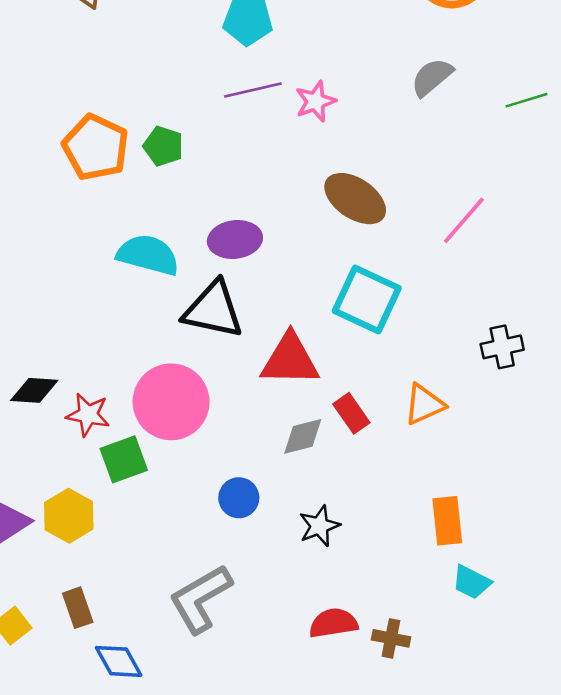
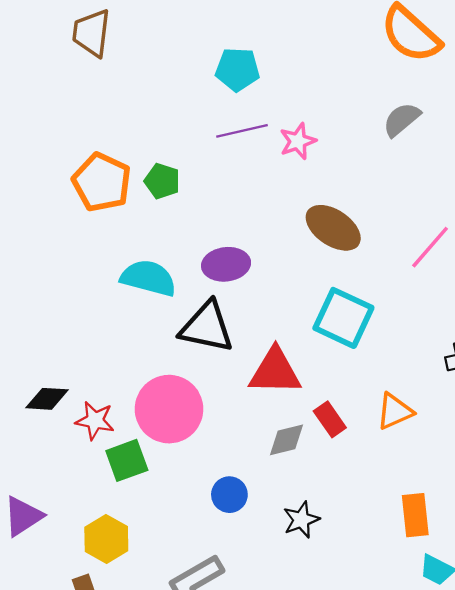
yellow hexagon: (69, 516) -> (106, 539), moved

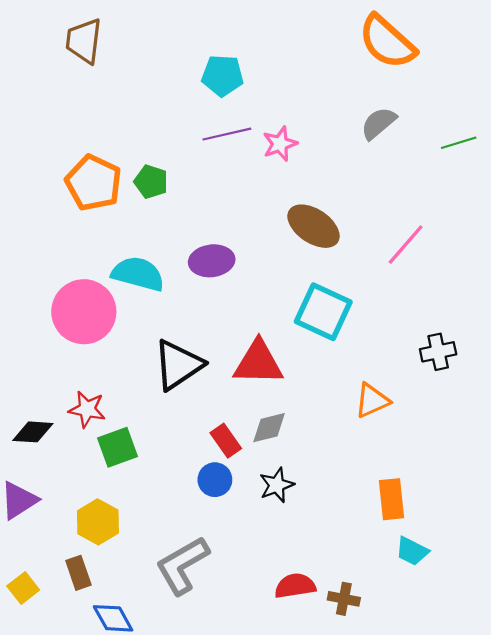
black triangle: (207, 327) -> (178, 365), moved, turned -46
black diamond: (47, 399) -> (33, 432), moved
pink circle: (169, 409) -> (84, 312), moved
red rectangle: (330, 419) -> (226, 441), moved
black star: (301, 520) -> (277, 485), moved

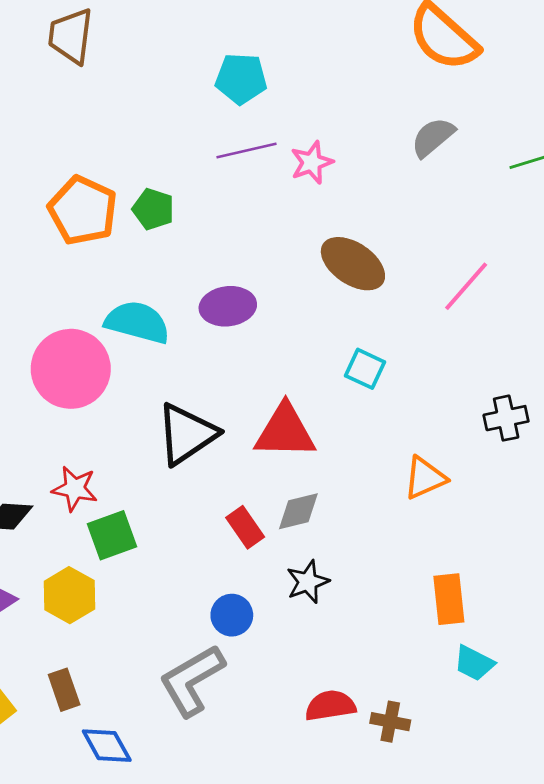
cyan square: (323, 312) -> (365, 369), size x0.6
blue circle: (215, 480) -> (232, 615), moved
yellow hexagon: (98, 522) -> (69, 595), moved

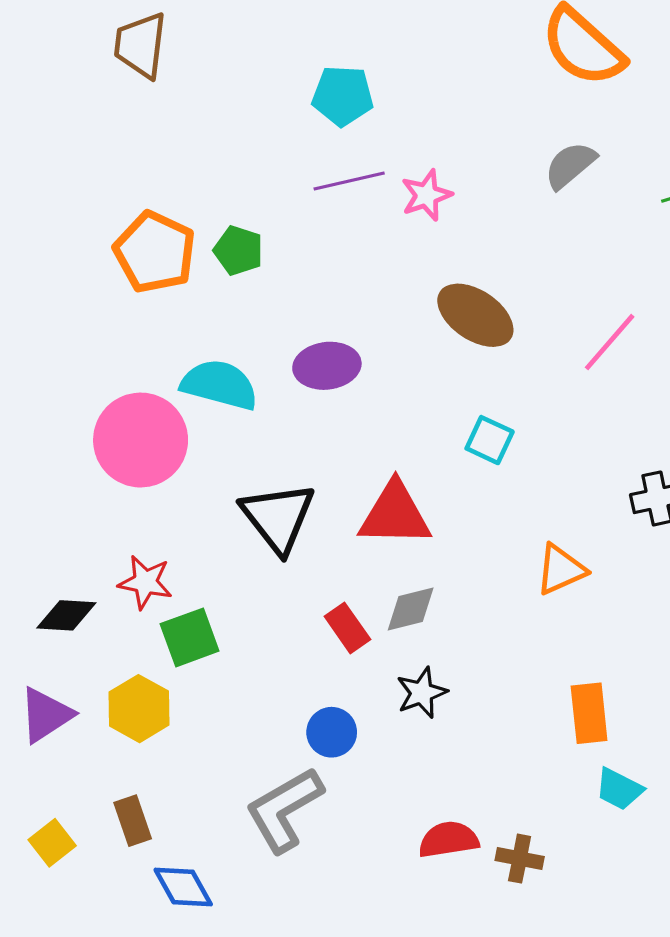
black triangle: (187, 434) -> (278, 517), turned -34

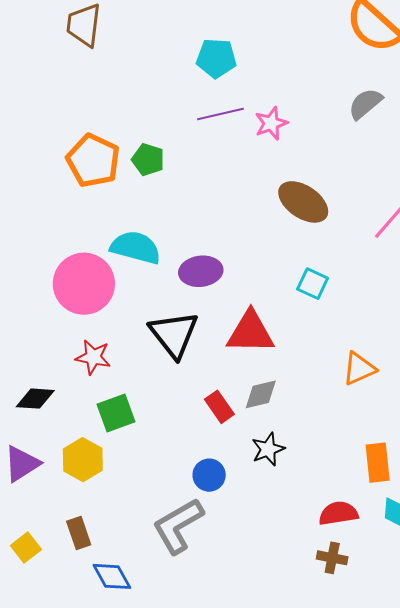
purple ellipse: (327, 366) -> (201, 271), moved
red star: (145, 582) -> (93, 357), moved
red semicircle: (449, 840) -> (338, 513), moved

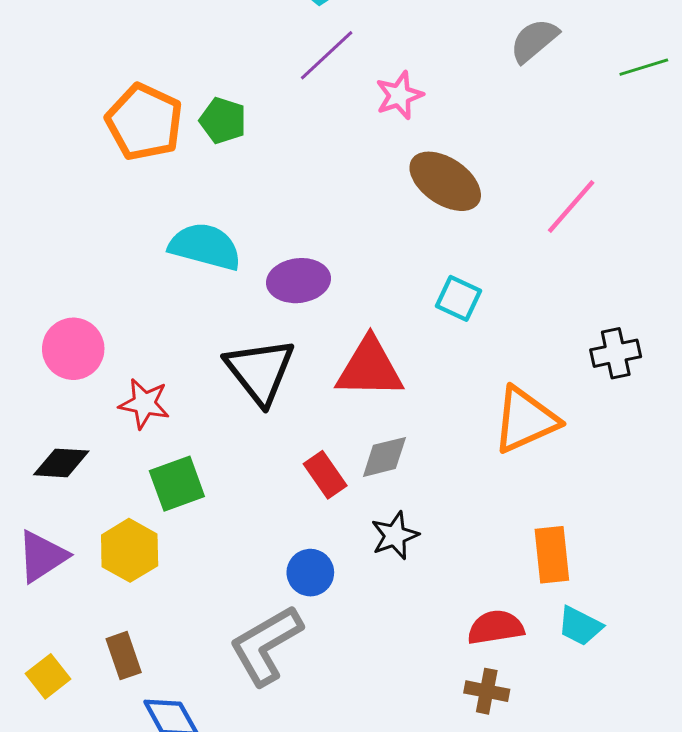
purple line: (220, 114) -> (327, 55), turned -30
pink star: (271, 123) -> (399, 95), moved
pink circle: (84, 284) -> (73, 349), moved, size x0.7
orange triangle: (359, 369) -> (525, 420), size x1.4

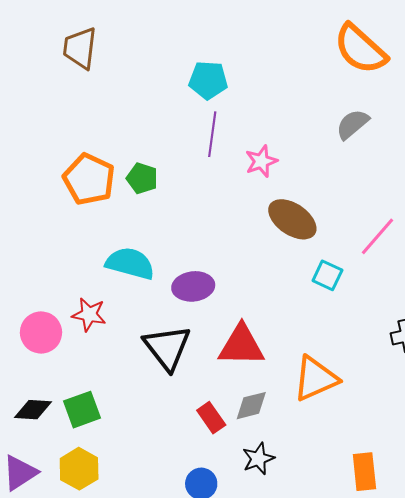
purple line: (327, 55) -> (212, 134), turned -39
cyan square: (459, 298) -> (327, 275), moved
red star: (144, 404) -> (89, 314), moved
orange triangle: (525, 420) -> (315, 379), moved
green square: (177, 484) -> (82, 410), moved

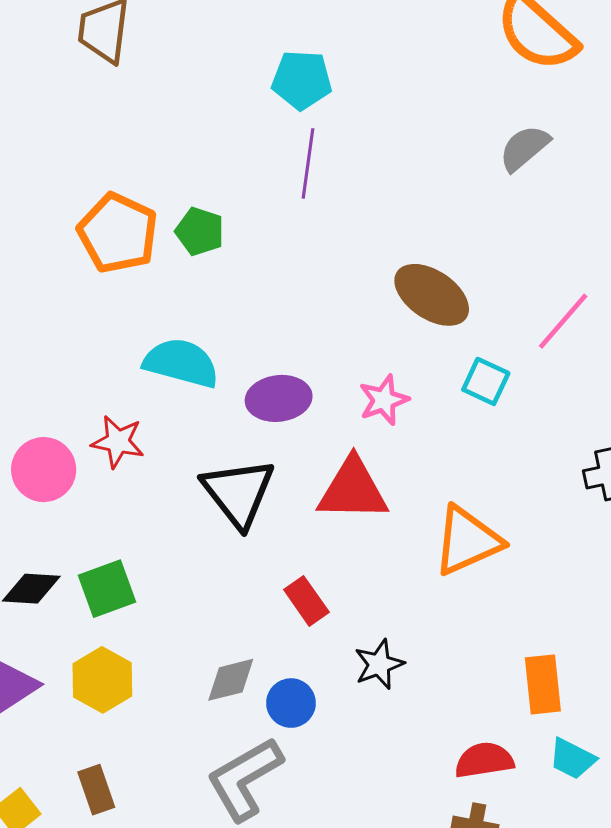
pink star: (261, 161) -> (384, 400), moved
gray diamond: (251, 406) -> (231, 680), moved

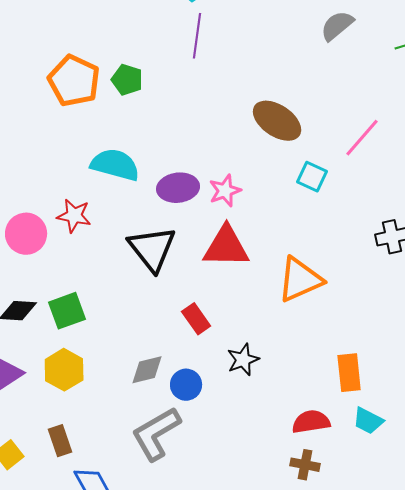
pink star: (384, 400) -> (225, 191), moved

